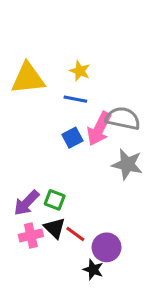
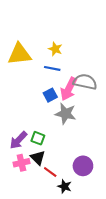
gray star: (127, 164) -> (66, 114), moved
red line: (75, 234) -> (50, 172), moved
purple circle: (107, 247) -> (83, 166), moved

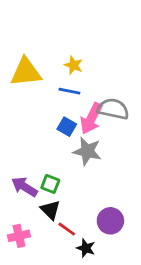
blue square: (50, 95) -> (67, 127), turned -32
purple arrow: (18, 140) -> (24, 187), turned 78
pink cross: (21, 163) -> (19, 236), moved

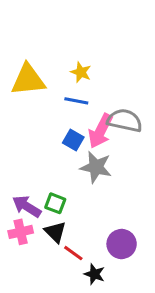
pink cross: (19, 236) -> (21, 232), moved

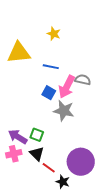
yellow star: (81, 72) -> (54, 34), moved
gray semicircle: (125, 120) -> (83, 80), size x0.7
purple circle: (122, 244) -> (81, 162), size x1.4

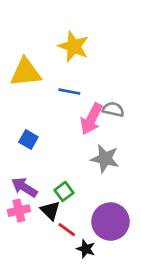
yellow star: (54, 34) -> (74, 46), size x1.6
blue square: (49, 93) -> (28, 139), moved
gray star: (64, 111) -> (105, 159), moved
green square: (37, 135) -> (64, 191), moved, turned 32

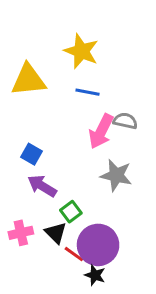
blue line: (69, 92) -> (87, 92), moved
purple arrow: (24, 187) -> (42, 186), moved
purple circle: (110, 222) -> (98, 245), moved

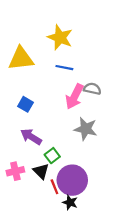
blue square: (31, 154) -> (25, 104), moved
red line: (74, 254) -> (54, 187), turned 32

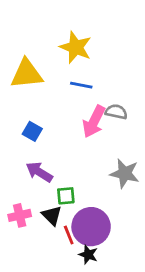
gray star: (86, 129) -> (125, 173), moved
green square: (52, 156) -> (66, 196), turned 32

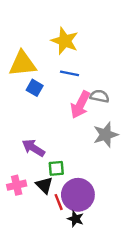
blue square: (32, 131) -> (35, 88), moved
gray star: (125, 173) -> (106, 135), moved, turned -30

